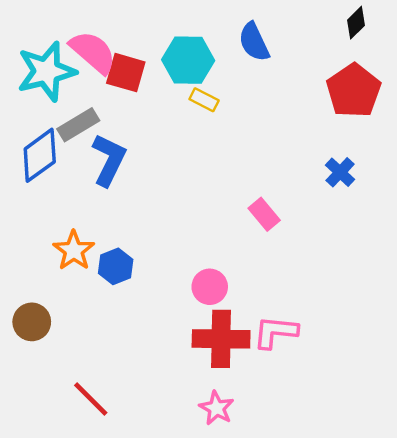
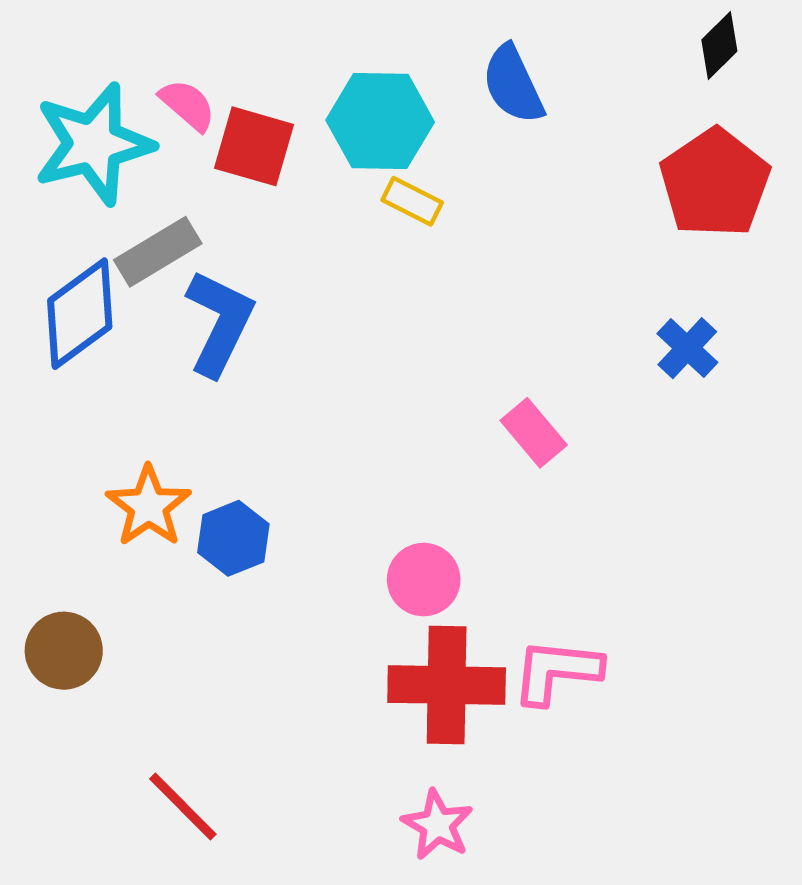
pink semicircle: (93, 52) -> (188, 105), size x0.6

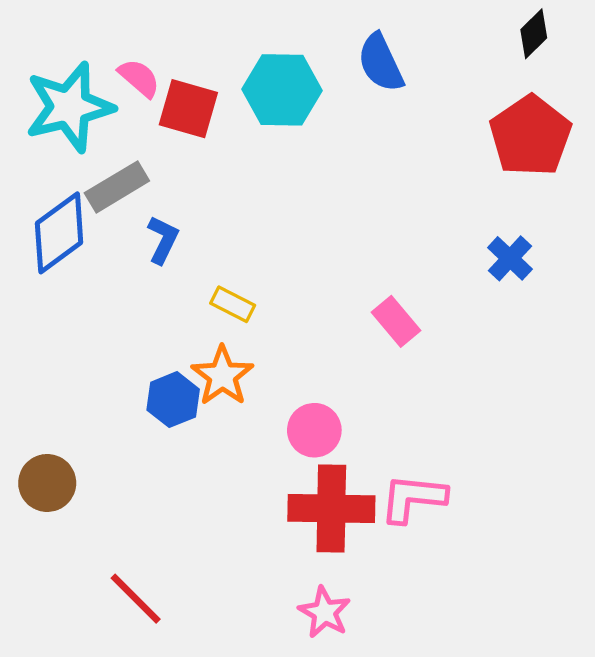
yellow rectangle: (412, 201) -> (233, 304), moved
blue L-shape: (220, 323) -> (163, 240), size x0.6
orange star: (149, 506) -> (222, 376), moved

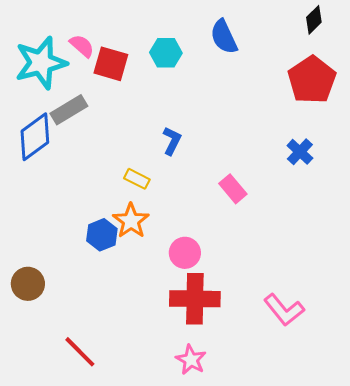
cyan hexagon: (282, 90) -> (166, 53), size x0.7
blue L-shape: (163, 240) -> (172, 141), moved
pink L-shape: (413, 498) -> (284, 310), moved, turned -135

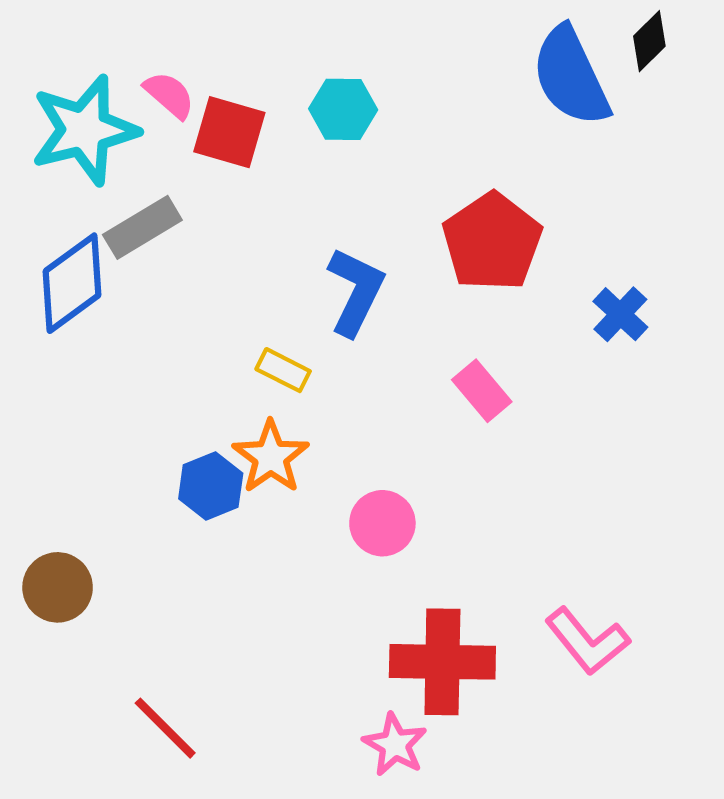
blue semicircle: (224, 37) -> (571, 76), moved, size x1.4
red pentagon: (312, 80) -> (492, 242), moved
blue L-shape: (172, 141) -> (356, 291), size x1.5
red cross: (195, 299) -> (442, 662), moved

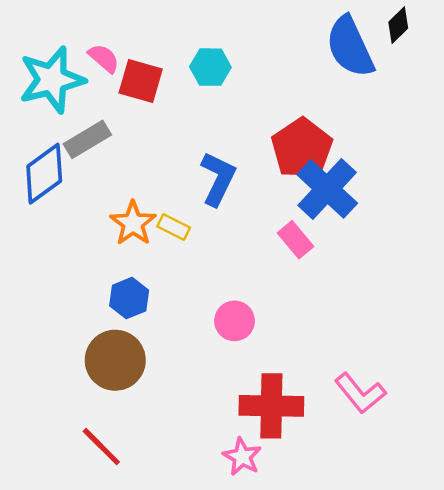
blue cross: (620, 314) -> (327, 189), moved, size x1.8
orange star: (271, 457) -> (133, 223), moved
brown circle: (58, 587) -> (115, 360), moved, size x1.4

